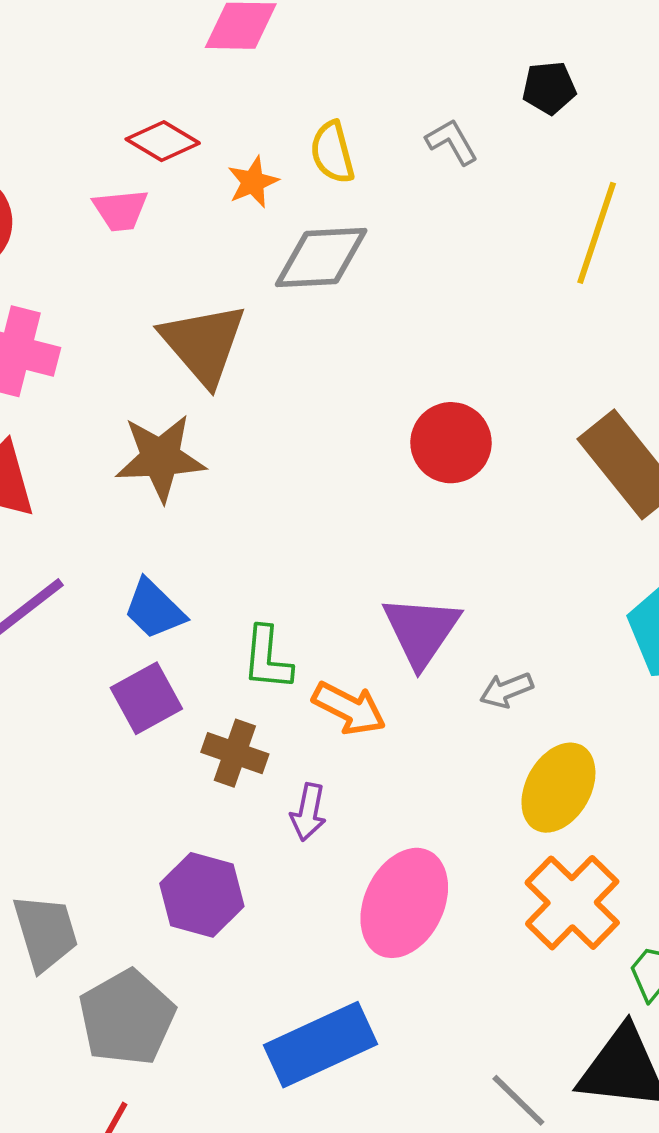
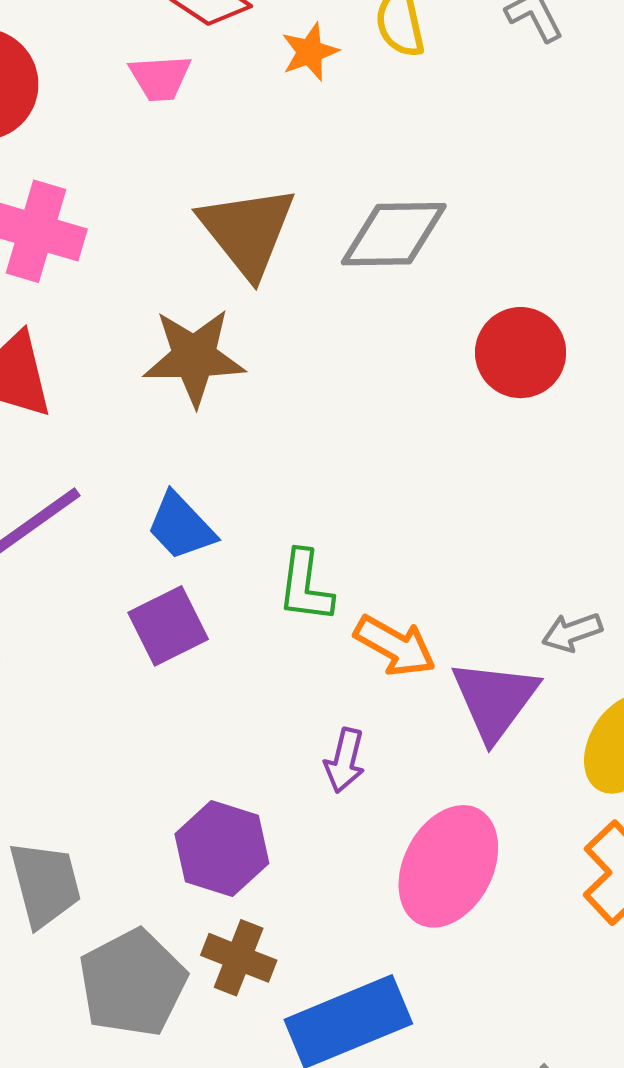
gray diamond: (321, 258) -> (394, 234), moved
purple triangle: (421, 631) -> (495, 700), moved
brown cross: (235, 753) -> (239, 958), moved

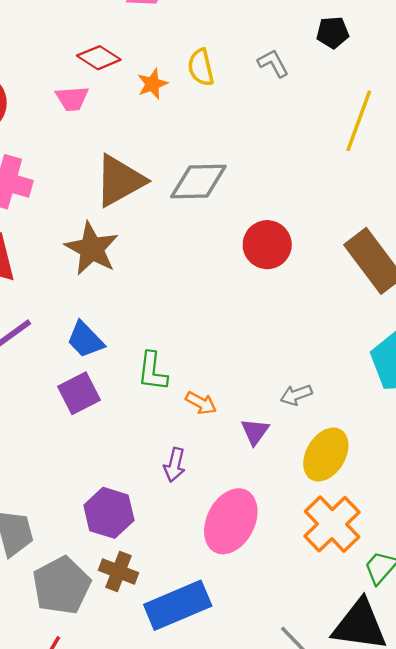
brown triangle: (247, 231) -> (120, 181), turned 40
brown star: (194, 357) -> (92, 249), turned 30
orange arrow: (395, 646) -> (201, 403), size x0.7
purple triangle: (495, 700) -> (255, 432), size x0.6

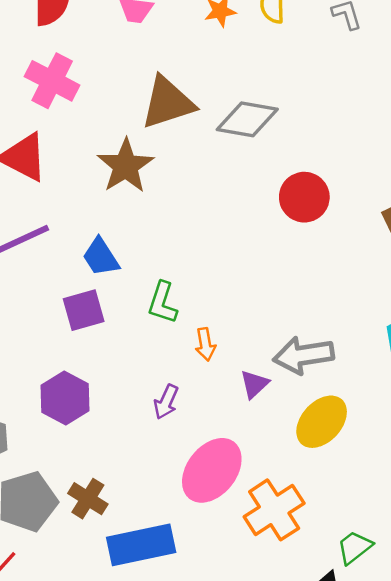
gray arrow: (296, 395) -> (304, 355), size x1.8
orange arrow: (201, 403) -> (205, 344), turned 40
purple hexagon: (109, 513) -> (65, 398), moved
orange cross: (332, 524) -> (274, 510), moved

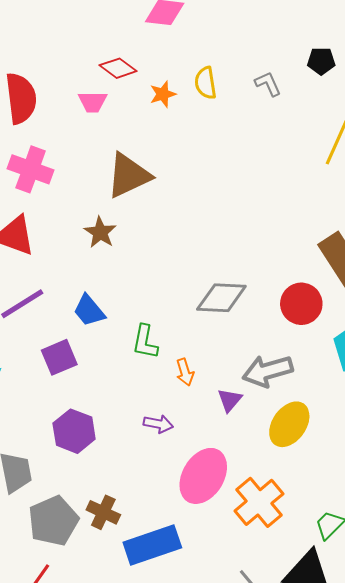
gray diamond: (247, 119) -> (221, 298), moved
brown star: (126, 166) -> (100, 232), size x0.7
red circle: (304, 197) -> (301, 304), moved
purple square: (84, 310) -> (59, 357), moved
purple arrow: (166, 402) -> (158, 424), turned -96

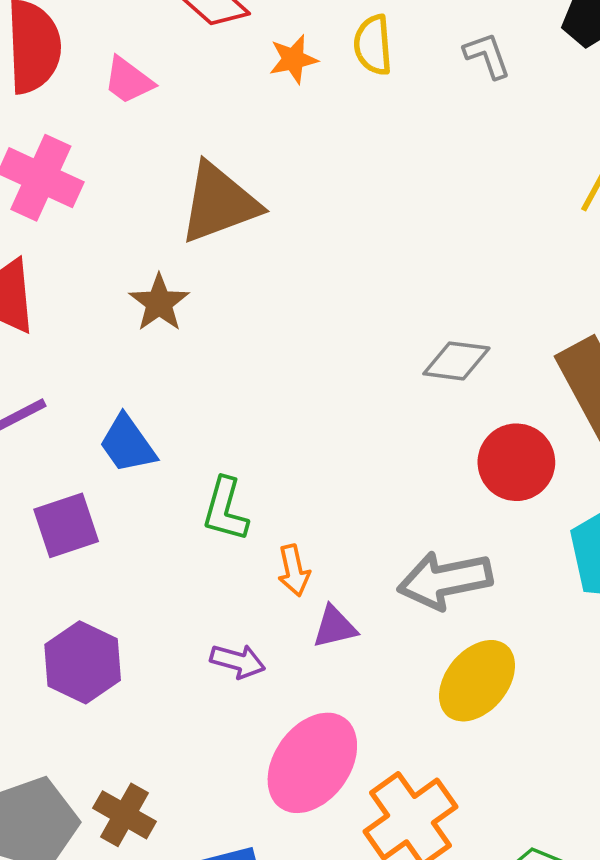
pink trapezoid: (93, 102) -> (128, 81), moved, turned 32
gray diamond: (221, 298) -> (456, 361), moved, size x0.7
purple triangle: (230, 400) -> (335, 627), moved, turned 32

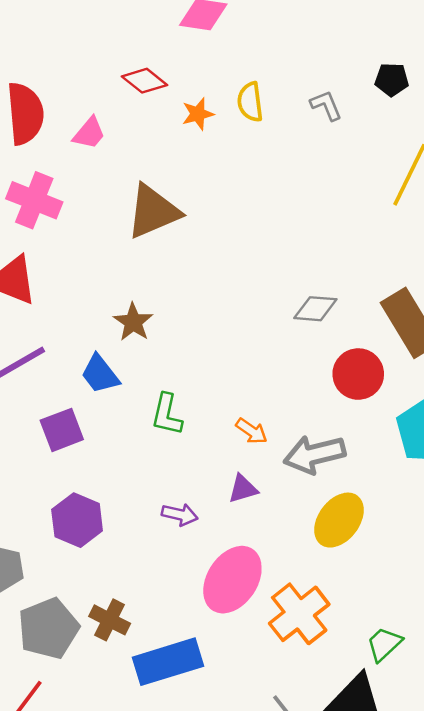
pink trapezoid: (128, 81) -> (89, 133), turned -84
brown star: (159, 303) -> (133, 322), moved
orange arrow: (294, 570) -> (252, 431), moved, turned -40

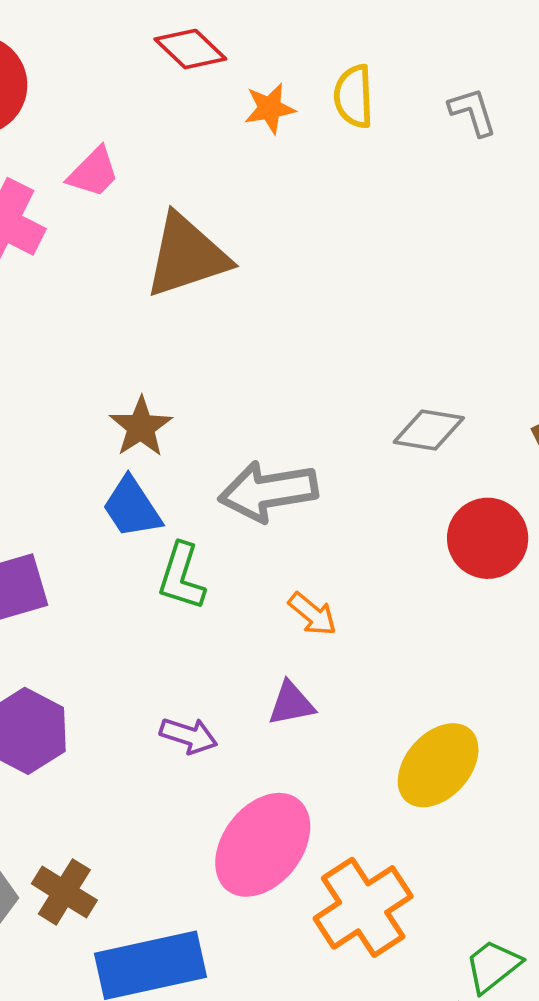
pink trapezoid: (89, 133) -> (93, 172), moved
blue trapezoid: (100, 374) -> (132, 508), moved
gray arrow: (314, 454) -> (268, 491), moved

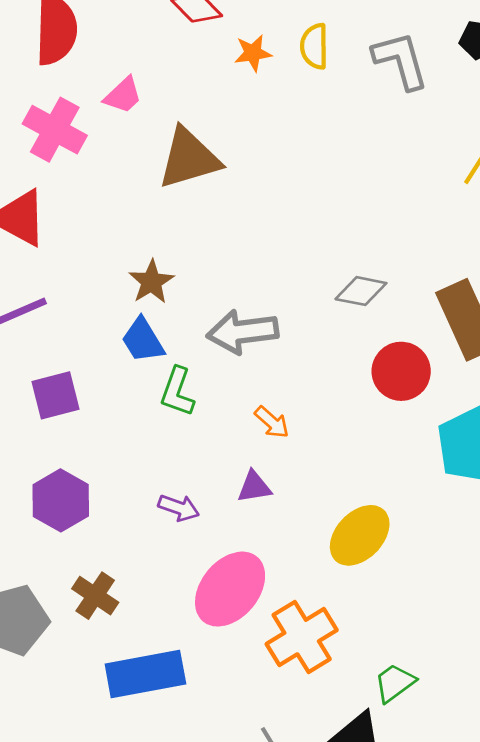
gray L-shape: (473, 112) -> (401, 60), size x1.6
brown cross: (64, 892) -> (95, 596), moved

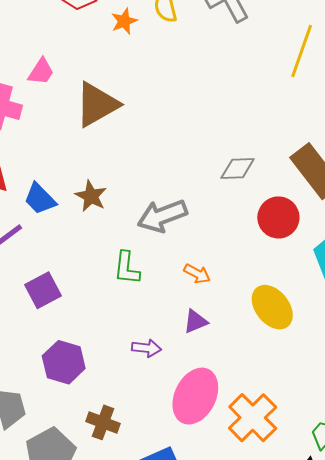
blue trapezoid: (143, 340) -> (40, 199), moved
yellow ellipse: (360, 535) -> (272, 307), moved, turned -69

